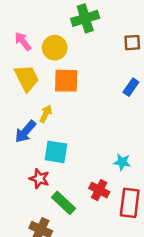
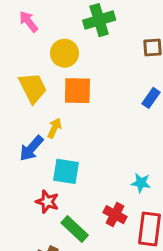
pink arrow: (23, 41) -> (28, 22), moved

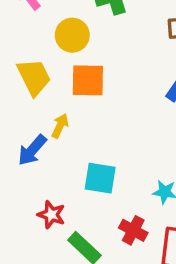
cyan square: (66, 171) -> (100, 178), moved

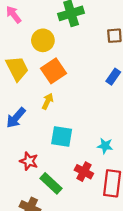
orange square: (88, 80) -> (53, 71), turned -35
yellow arrow: (60, 126) -> (48, 101), moved

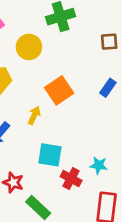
orange square: (53, 71) -> (59, 90), moved
red cross: (84, 172) -> (71, 178), moved

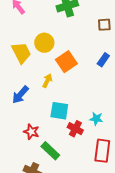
yellow circle: (29, 47) -> (44, 43), moved

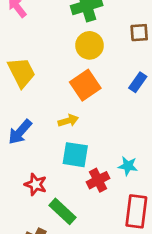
yellow circle: (44, 43) -> (90, 45), moved
yellow arrow: (47, 81) -> (68, 121), moved, turned 48
red cross: (75, 129) -> (98, 180), turned 35

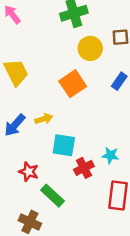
yellow circle: (90, 45) -> (90, 48), moved
yellow arrow: (68, 121) -> (44, 119), moved

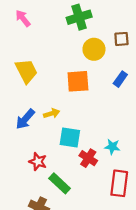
orange square: (73, 84) -> (78, 81), turned 30
red cross: (84, 168) -> (88, 158), turned -30

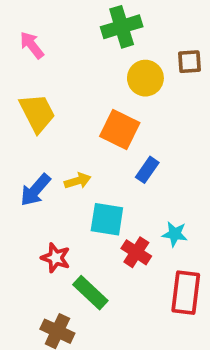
pink arrow: (23, 18) -> (32, 45), moved
blue rectangle: (120, 79) -> (147, 170), moved
orange square: (78, 81) -> (120, 129), turned 30

